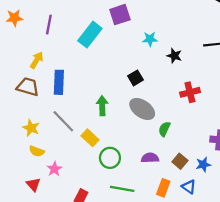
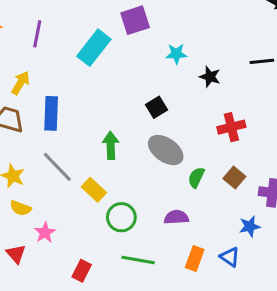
brown square: (180, 161) -> (234, 178), moved

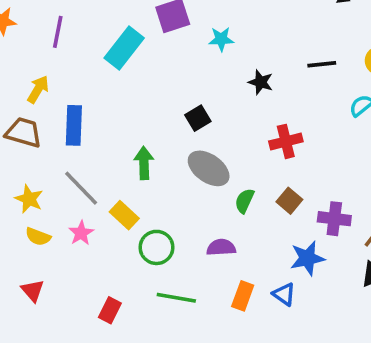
cyan star: (176, 54) -> (221, 39), moved
blue star: (250, 226) -> (307, 258), size x1.4
pink star: (45, 233) -> (81, 233), moved

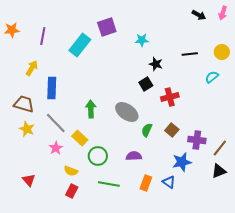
cyan star: (221, 39) -> (142, 40), moved
black square: (198, 118) -> (146, 84), moved
brown trapezoid: (24, 132) -> (24, 104), moved
yellow semicircle: (38, 237) -> (71, 171), moved

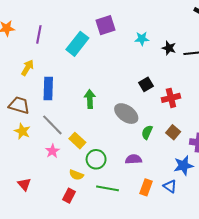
black star: (156, 64) -> (169, 48), moved
green arrow: (91, 109) -> (90, 99), moved
yellow semicircle: (71, 171) -> (76, 175), moved

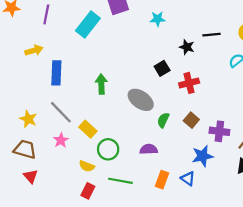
black star: (169, 48) -> (187, 47), moved
yellow arrow: (27, 68) -> (34, 50), turned 42
brown trapezoid: (19, 105) -> (25, 149), moved
red rectangle: (69, 196) -> (88, 191), moved

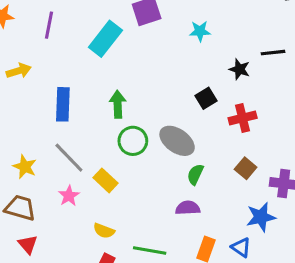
yellow arrow: (34, 50) -> (19, 71), moved
green arrow: (101, 84) -> (118, 104), moved
green semicircle: (163, 120) -> (195, 174), moved
green circle: (108, 149) -> (133, 141), moved

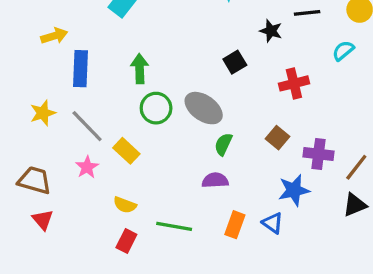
yellow arrow: (19, 71) -> (54, 36), moved
red cross: (243, 118) -> (294, 83), moved
yellow star: (25, 167) -> (43, 113), moved, turned 30

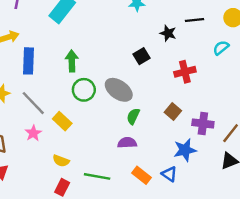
orange rectangle: (235, 225) -> (142, 175), turned -72

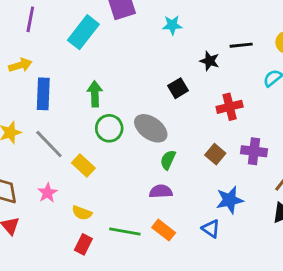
purple cross: (203, 124) -> (254, 151), moved
pink star: (33, 133) -> (48, 193), moved
orange rectangle: (142, 175) -> (164, 230), moved

